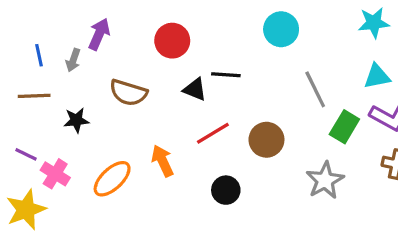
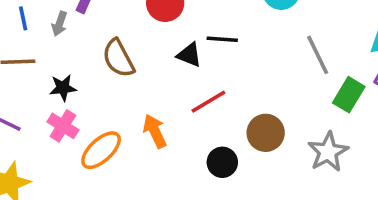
brown semicircle: (128, 93) -> (118, 58), turned 45
brown circle: (266, 140) -> (266, 133), moved
pink cross: (55, 174) -> (63, 126), moved

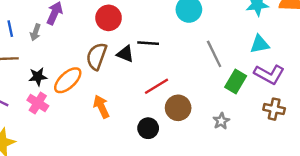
brown semicircle: (118, 58) -> (97, 56), moved, turned 48
red line: (208, 102) -> (157, 86), moved
orange ellipse: (101, 150) -> (68, 80), moved
gray star: (328, 152) -> (221, 121), size x0.6

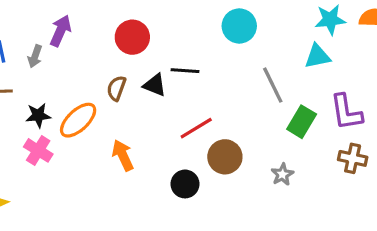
cyan triangle: (260, 44) -> (317, 56), moved
brown semicircle: (97, 56) -> (116, 88), size x0.7
purple L-shape: (269, 74) -> (346, 112), turned 52

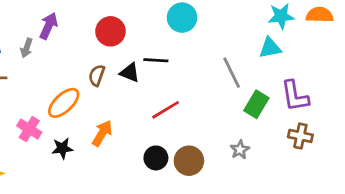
cyan circle: (239, 26) -> (182, 18), moved
black star: (38, 115) -> (62, 148), moved
orange arrow: (123, 155) -> (102, 133), turned 56
brown circle: (225, 157) -> (189, 161), moved

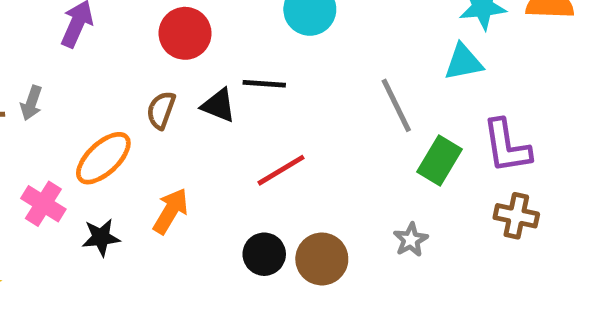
gray arrow: (27, 48) -> (31, 103), moved

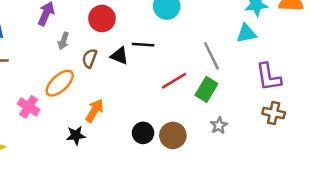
gray arrow: (31, 103) -> (63, 41), moved
green rectangle: (439, 161) -> (206, 89), moved
red line: (281, 170) -> (174, 81), moved
black star: (101, 237) -> (76, 135), moved

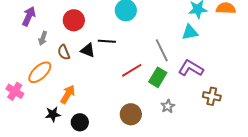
brown semicircle: (90, 58) -> (64, 52), turned -42
purple L-shape: (269, 77) -> (191, 68), moved, turned 130
black circle: (143, 133) -> (80, 122), moved

